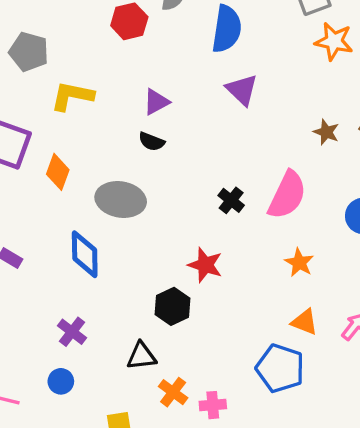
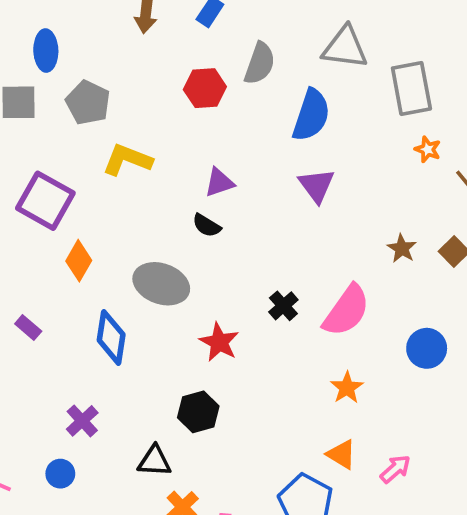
orange star: (334, 41) -> (428, 149), size x0.6
orange diamond: (58, 172) -> (79, 261), moved
red star: (205, 265) -> (219, 342), moved

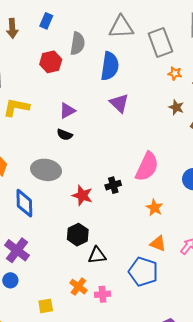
brown star: (402, 248) -> (176, 107), moved
black cross: (283, 306) -> (113, 185), moved, turned 35
purple cross: (82, 421) -> (17, 250), size x1.4
black triangle: (154, 461) -> (97, 255), moved

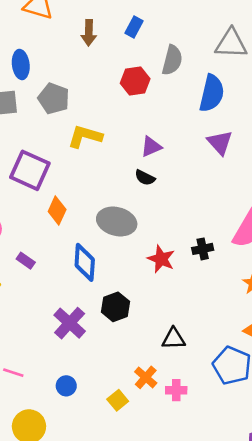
black hexagon: (78, 235) -> (116, 307), moved
blue circle: (10, 280) -> (66, 386), moved
yellow square: (46, 306) -> (118, 400), moved, turned -35

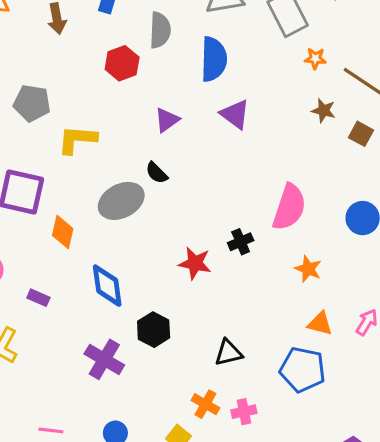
purple triangle: (151, 147) -> (167, 120), moved
black semicircle: (145, 178) -> (157, 173), turned 30
gray ellipse: (117, 221) -> (121, 201), moved, turned -30

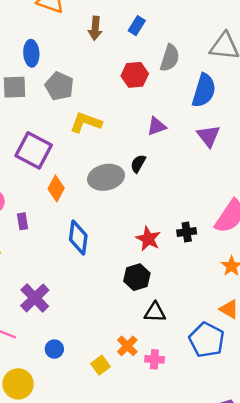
black semicircle: (157, 173) -> (138, 164), turned 60
purple rectangle: (38, 298) -> (22, 221), moved, turned 42
black hexagon: (154, 330) -> (137, 277), moved
purple cross: (104, 359) -> (35, 298), moved

